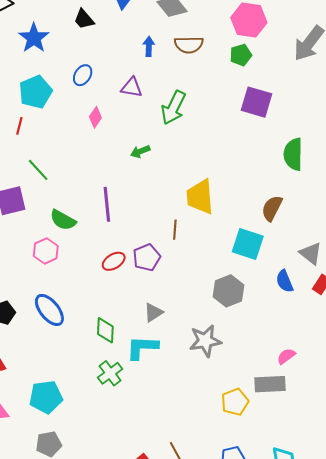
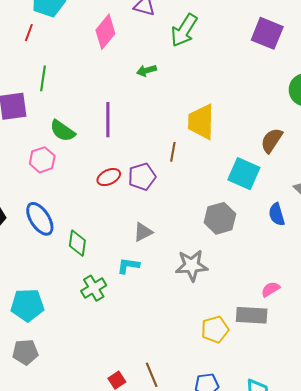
pink diamond: (95, 117) -> (105, 32), size x1.6
green line: (38, 170) -> (43, 78), turned 45
green diamond: (105, 330) -> (77, 243), moved
cyan L-shape: (142, 347) -> (128, 266), size x0.7

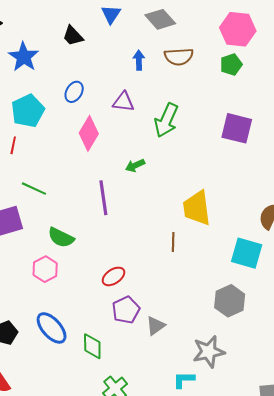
purple square: (267, 33) -> (237, 128), moved
green line: (43, 78) -> (34, 189), turned -65
purple line: (108, 120) -> (103, 198), moved
purple pentagon: (142, 177) -> (126, 310), moved
cyan L-shape: (128, 266) -> (184, 380), moved

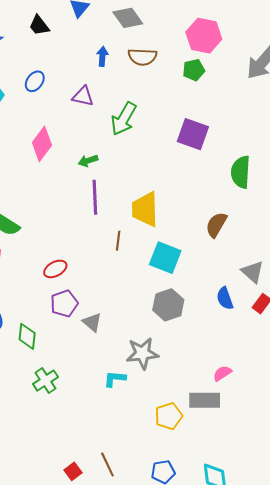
pink diamond: (89, 133) -> (42, 144), moved
purple line: (103, 198) -> (95, 197), moved
cyan square: (247, 253) -> (165, 258), moved
gray triangle: (156, 326) -> (92, 322), turned -50

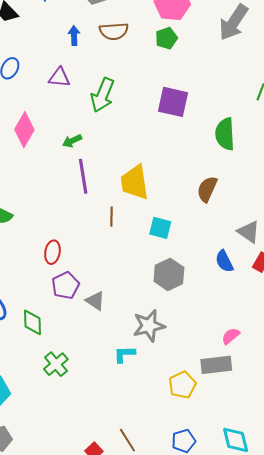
cyan square: (165, 258) -> (160, 228), size x0.7
red ellipse: (55, 269) -> (52, 252), turned -45

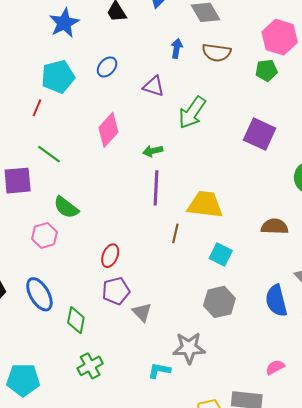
yellow trapezoid: (135, 182) -> (205, 205), turned 93
brown semicircle: (207, 189) -> (275, 226), turned 56
blue semicircle: (224, 261) -> (276, 301), size x1.4
pink semicircle: (231, 336) -> (275, 367), moved

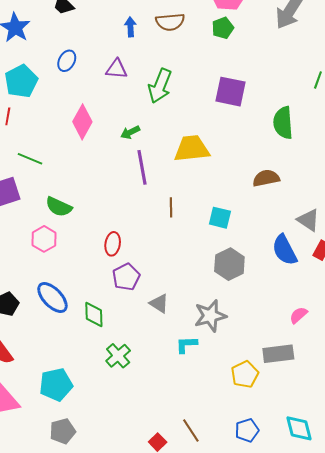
yellow trapezoid: (205, 205) -> (192, 149), moved
gray triangle: (142, 312) -> (159, 304), moved

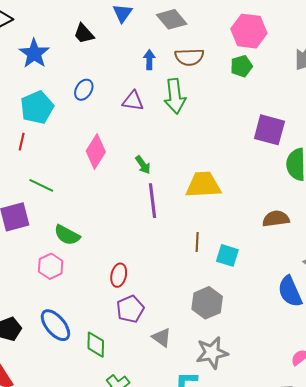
green arrow: (160, 86) -> (175, 96), moved, turned -32
purple square: (231, 92) -> (269, 130), moved
green arrow: (130, 132) -> (143, 165), turned -102
brown line: (171, 207) -> (197, 242), moved
gray hexagon: (229, 264) -> (207, 303), moved

